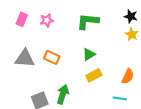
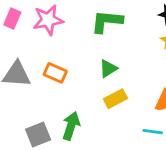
pink star: (47, 20) -> (48, 20), size x1.5

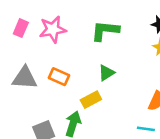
yellow rectangle: (115, 99) -> (91, 100), moved

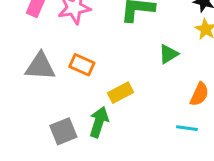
green triangle: (106, 73) -> (168, 54), moved

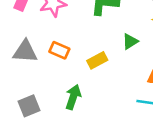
yellow rectangle: (121, 93) -> (97, 60), moved
gray square: (63, 131) -> (29, 106), moved

